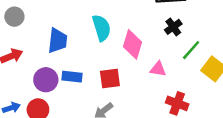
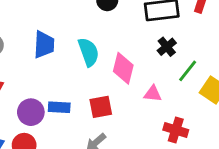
blue trapezoid: (58, 41) -> (44, 44), moved

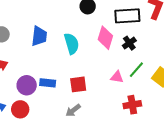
pink diamond: (123, 68) -> (105, 38), moved
green line: (188, 71) -> (136, 70), moved
red cross: (176, 130) -> (132, 105), turned -30

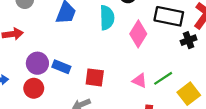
black cross: (129, 43) -> (189, 40), moved
cyan semicircle: (72, 44) -> (107, 18), moved
red circle: (20, 109) -> (34, 88), moved

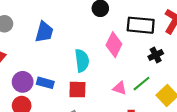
cyan semicircle: (107, 18) -> (82, 61), moved
black cross: (189, 40) -> (156, 55), moved

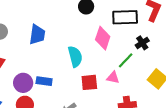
green line: (142, 84) -> (126, 60), moved
red square: (77, 90) -> (89, 82), moved

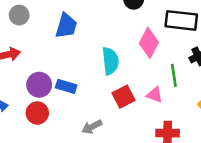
green line: (126, 60) -> (174, 75), turned -60
red square: (89, 82) -> (124, 97), turned -30

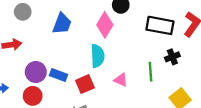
pink diamond: (149, 43) -> (105, 25), moved
pink triangle: (155, 95) -> (121, 80), moved
red square: (124, 97) -> (85, 84), moved

